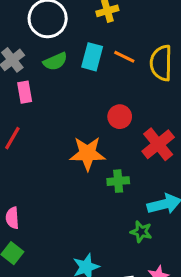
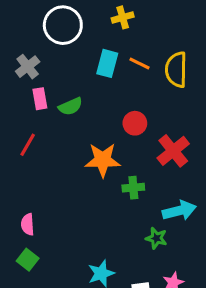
green semicircle: (55, 61) -> (71, 106), moved

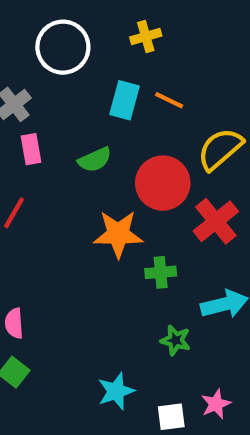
yellow semicircle: (176, 70) -> (220, 149), moved, turned 48
green semicircle: (71, 106) -> (95, 160), moved
red circle: (135, 123) -> (163, 183), size x1.6
green star: (156, 238) -> (175, 340), moved

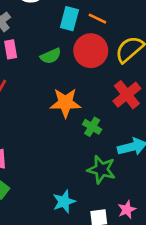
red circle: (163, 183) -> (91, 51), moved
green cross: (161, 272) -> (92, 127), turned 36
green star: (175, 340) -> (101, 170), size x1.5

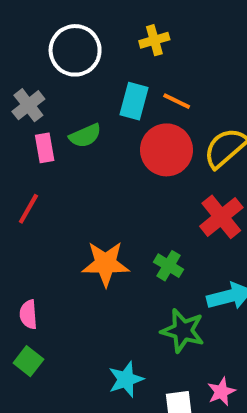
green semicircle: (51, 56) -> (85, 136), moved
orange star: (65, 103) -> (106, 264), moved

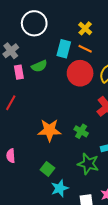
yellow cross: (154, 40) -> (85, 28), moved, turned -32
green square: (28, 361) -> (47, 169), moved

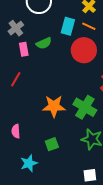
green cross: (81, 131) -> (85, 107), size x1.6
green square: (47, 169) -> (52, 144), turned 32
cyan star: (60, 188) -> (29, 163), moved

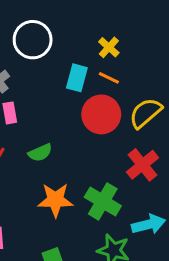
green semicircle: (44, 43) -> (40, 153), moved

